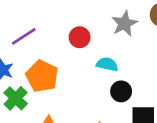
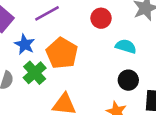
black circle: (121, 91) -> (128, 80), moved

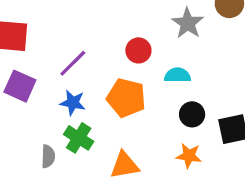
blue star: (25, 44) -> (73, 103), moved
orange pentagon: (62, 53) -> (126, 98), moved

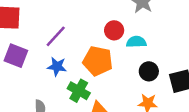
red circle: (138, 50) -> (114, 30), moved
green cross: (79, 138) -> (79, 91), moved

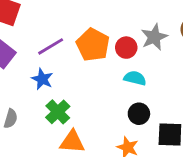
red circle: (114, 30) -> (126, 48), moved
orange pentagon: (98, 61) -> (93, 45), moved

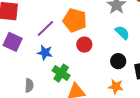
red circle: (126, 48) -> (84, 45), moved
cyan semicircle: (135, 78) -> (122, 33), moved, turned 42

